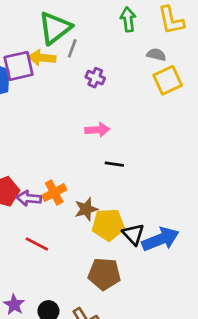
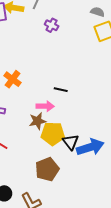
pink arrow: (97, 130) -> (45, 106), moved
orange cross: (54, 193) -> (12, 79), moved, turned -30
brown pentagon: (104, 274) -> (47, 169), turned -30

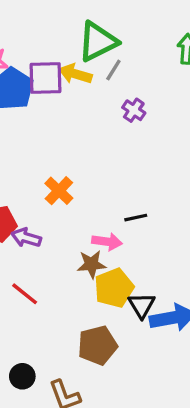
black line: (61, 90) -> (136, 218), turned -32
yellow pentagon: (53, 134) -> (114, 288), turned -30

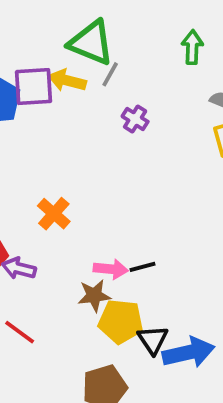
green triangle: (98, 41) -> (91, 43), turned 51
black line: (136, 218) -> (143, 267), moved
yellow pentagon: (114, 288) -> (121, 321), turned 30

